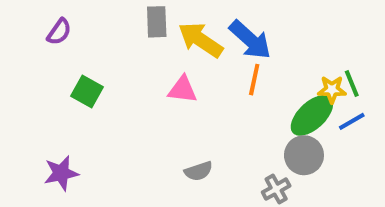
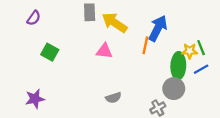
blue arrow: (250, 40) -> (158, 28), moved, turned -105
green ellipse: (312, 115) -> (178, 66), turned -45

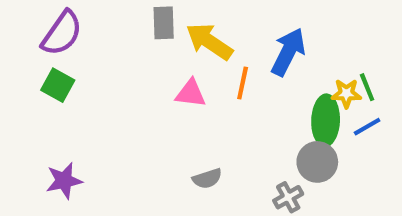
purple semicircle: (34, 18) -> (62, 33), size x1.6
orange line: (145, 45) -> (243, 83), moved
green square: (50, 52) -> (58, 85), moved

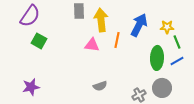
yellow arrow: (209, 42) -> (101, 20), turned 50
green square: (58, 85) -> (39, 41), moved
yellow star: (346, 93) -> (167, 27), moved
gray circle: (317, 162) -> (162, 88), moved

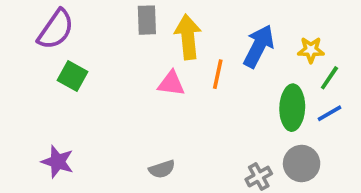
green line: (177, 42) -> (329, 78), turned 56
gray semicircle: (100, 86) -> (162, 169), moved
purple star: (31, 87) -> (58, 162), turned 30

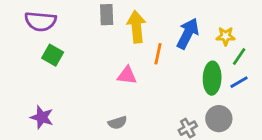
purple semicircle: (56, 29) -> (40, 21), turned 60
pink triangle: (171, 83) -> (127, 75), moved

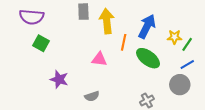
yellow star: (226, 36) -> (174, 37), moved
green ellipse: (212, 78) -> (148, 58), moved, turned -55
purple star: (42, 117) -> (59, 79), moved
gray circle: (219, 119) -> (180, 85), moved

